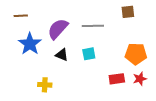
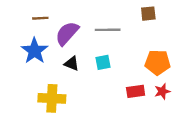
brown line: (21, 16) -> (40, 18), moved
yellow cross: (45, 85) -> (52, 98), size x1.6

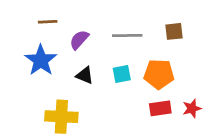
brown square: (148, 14) -> (174, 31), moved
purple semicircle: (67, 33) -> (79, 40), size x0.7
orange pentagon: (158, 62) -> (159, 74), moved

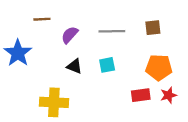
blue star: (41, 60) -> (18, 53), moved
orange pentagon: (159, 74) -> (159, 67), moved

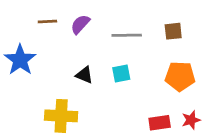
purple semicircle: (70, 35) -> (80, 24), moved
red rectangle: (141, 95) -> (160, 123), moved
red star: (169, 95) -> (191, 120), moved

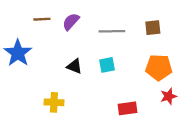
yellow cross: (61, 116) -> (54, 102), size x0.7
red star: (191, 120) -> (168, 96), moved
red rectangle: (160, 123) -> (127, 108), moved

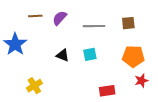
yellow cross: (54, 102) -> (34, 86), moved, turned -35

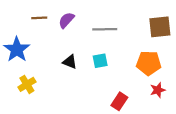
brown square: (128, 23) -> (160, 27), moved, size x1.5
yellow cross: (34, 86) -> (27, 84), moved
red rectangle: (107, 91) -> (119, 101), turned -49

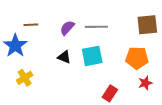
brown line: (39, 18) -> (31, 25), moved
purple semicircle: (66, 20) -> (67, 28), moved
cyan square: (100, 61) -> (92, 56), size x1.5

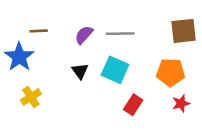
cyan square: (92, 56) -> (115, 70), turned 35
black triangle: (64, 57) -> (80, 71), turned 32
red rectangle: (110, 93) -> (133, 105), moved

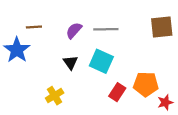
orange pentagon: (171, 72) -> (146, 84), moved
yellow cross: (31, 97) -> (55, 96), moved
red star: (181, 103) -> (165, 102), moved

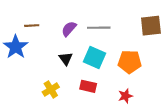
orange pentagon: (146, 84) -> (130, 62), moved
red rectangle: (117, 92) -> (88, 86), moved, turned 70
red star: (165, 102) -> (125, 96), moved

